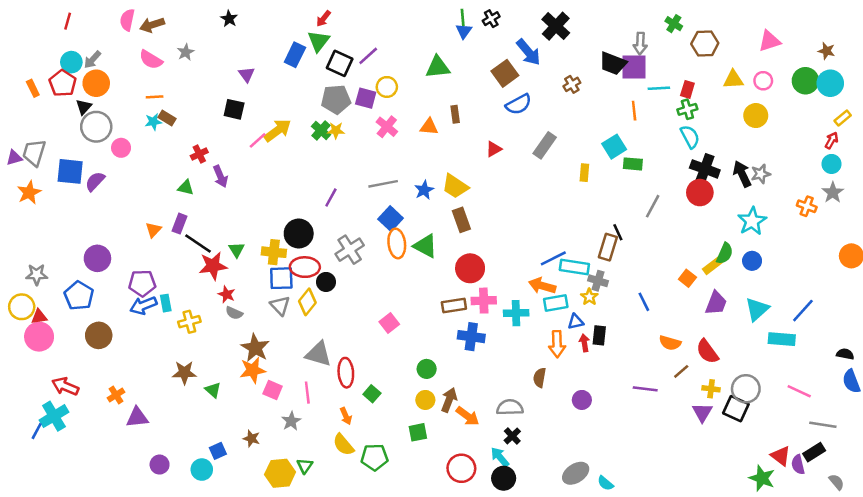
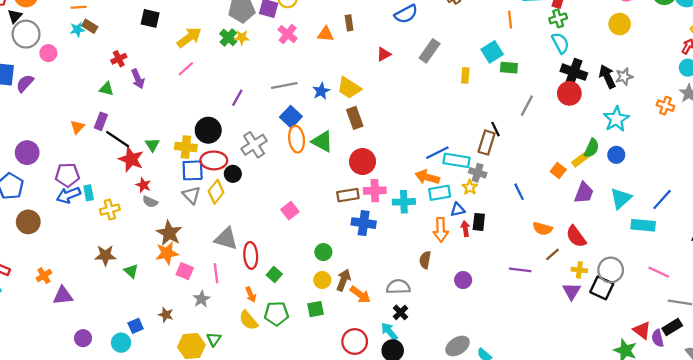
pink line: (258, 140) -> (186, 69), moved
red star: (213, 266) -> (131, 159), turned 30
green pentagon: (374, 457) -> (276, 314), moved

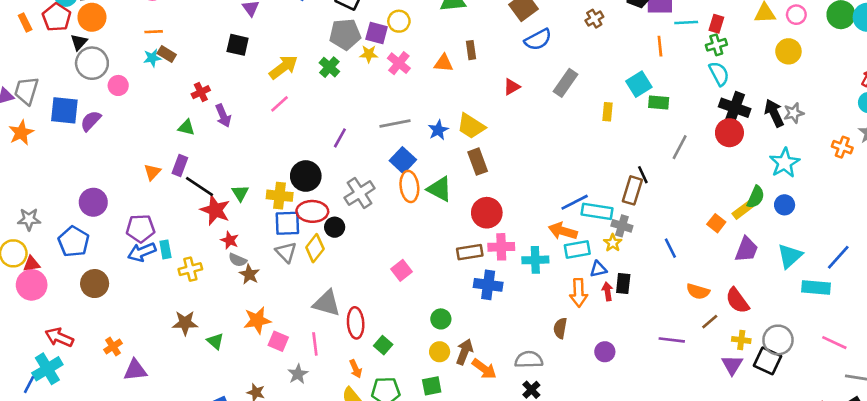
yellow star: (242, 37) -> (369, 54), moved
brown star: (169, 233) -> (249, 274), moved, size x0.7

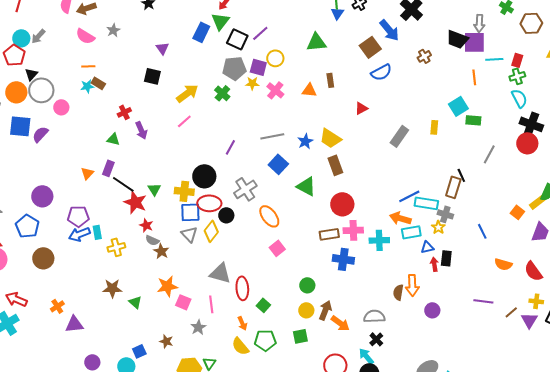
orange circle: (92, 17) -> (16, 92), moved
gray rectangle: (565, 83) -> (399, 136), moved
orange ellipse: (409, 186) -> (269, 216), moved, turned -30
orange arrow: (579, 293) -> (412, 285), moved
brown line: (710, 322) -> (511, 312), moved

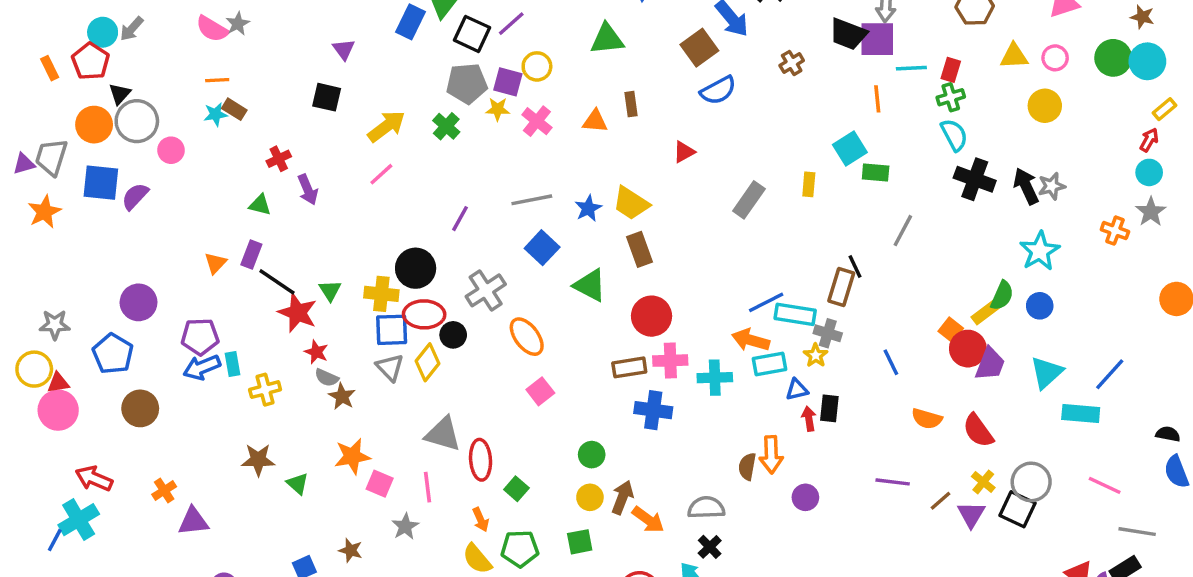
gray star: (113, 30) -> (238, 24), moved
red circle: (527, 143) -> (968, 349), moved
yellow cross: (536, 301) -> (983, 482), turned 32

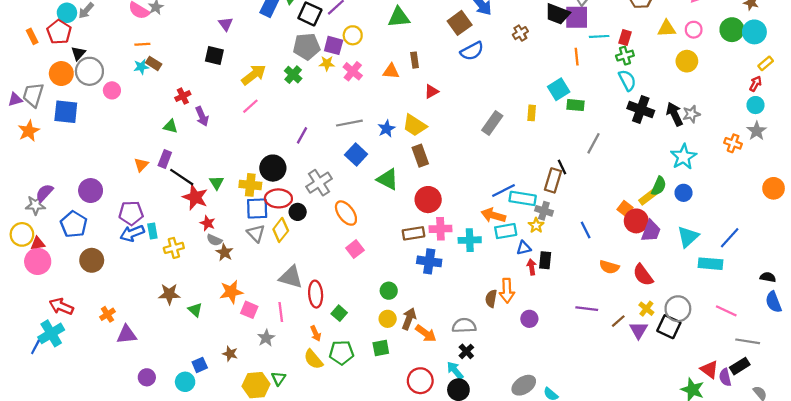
red triangle: (684, 152) -> (431, 92), moved
purple semicircle: (135, 196) -> (44, 193), moved

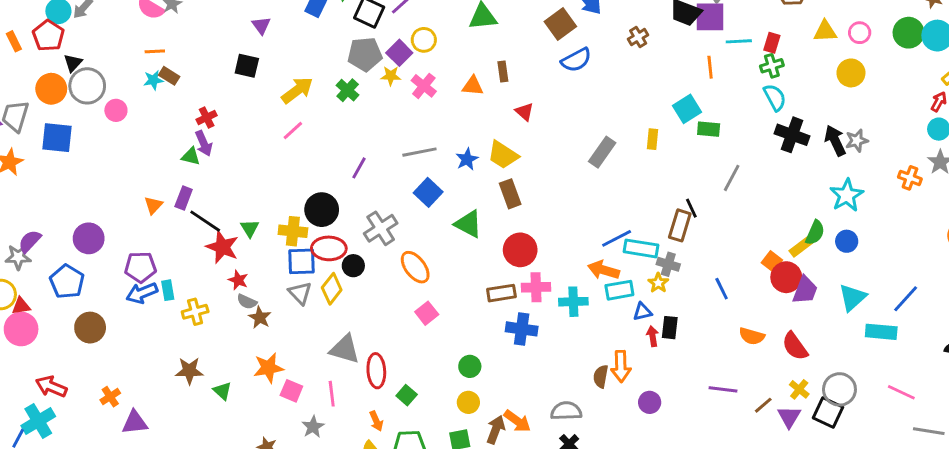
purple square: (334, 45) -> (399, 53), turned 30
red triangle: (431, 92) -> (524, 112), turned -49
purple arrow: (202, 116) -> (204, 143), moved
brown arrow: (409, 319) -> (496, 430), moved

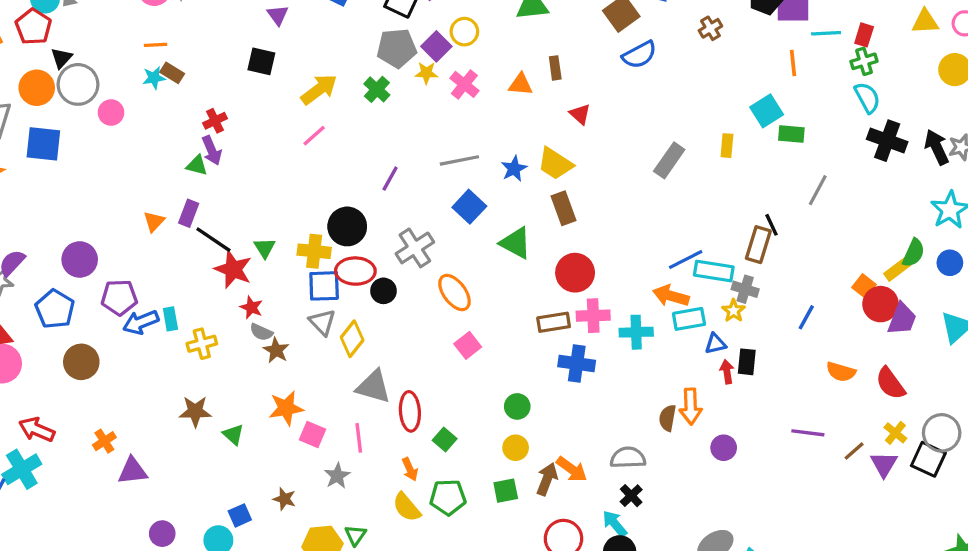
purple pentagon: (140, 267) -> (119, 297), moved
yellow diamond: (332, 289) -> (352, 339), moved
blue line: (722, 289) -> (806, 317), turned 55

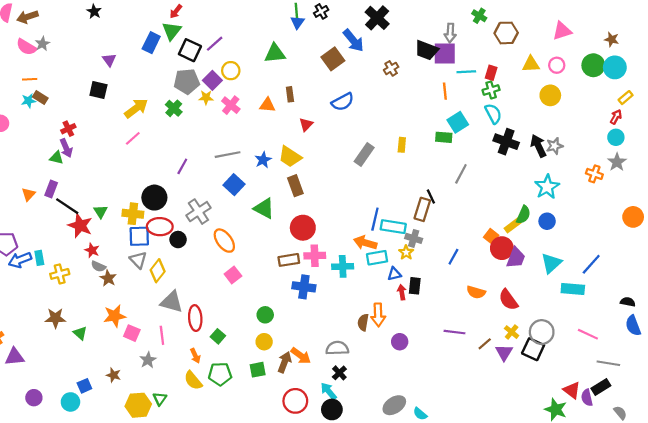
blue semicircle: (639, 55) -> (343, 102), moved
cyan square: (767, 111) -> (458, 122), moved
red triangle: (580, 114) -> (306, 124), turned 32
blue line: (686, 259) -> (375, 219), turned -50

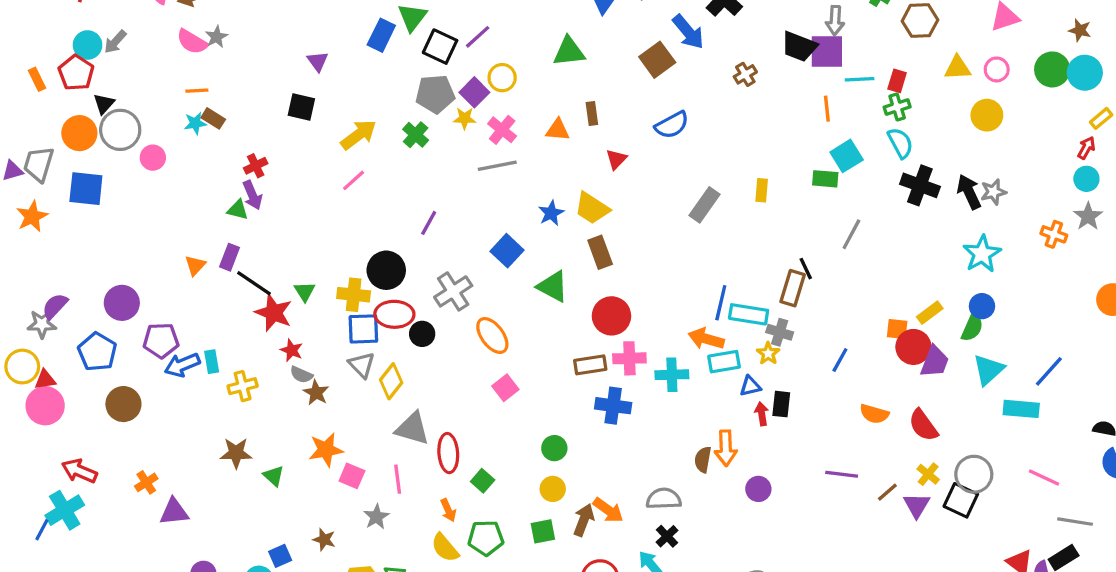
gray line: (228, 155) -> (497, 166), moved
green semicircle: (523, 215) -> (972, 327), moved
orange square: (491, 236) -> (897, 329), turned -32

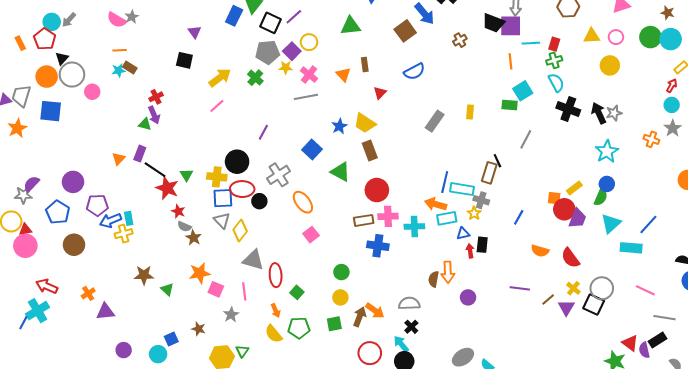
orange triangle: (558, 130) -> (343, 75), turned 42
yellow cross: (243, 386) -> (124, 234), moved

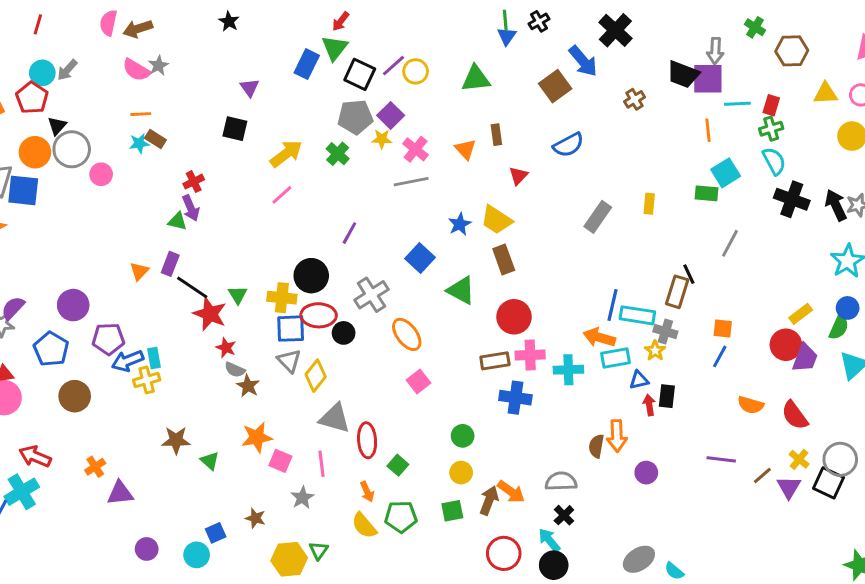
yellow circle: (309, 42) -> (416, 71), moved
blue square: (51, 111) -> (23, 190), moved
orange square: (554, 198) -> (723, 329), moved

